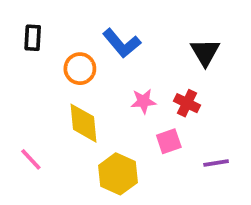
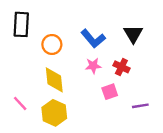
black rectangle: (33, 38) -> (21, 24), size x1.5
blue L-shape: (122, 43) -> (93, 39), moved
yellow hexagon: (118, 174) -> (54, 113), moved

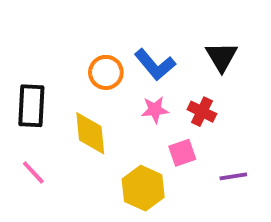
black rectangle: (21, 24) -> (31, 106), moved
orange circle: (52, 44) -> (106, 72), moved
yellow hexagon: (54, 113) -> (143, 188), moved

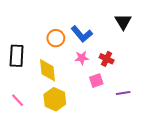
black triangle: (222, 57) -> (123, 22), moved
pink line: (33, 172) -> (18, 100), moved
yellow hexagon: (143, 188) -> (55, 99), moved

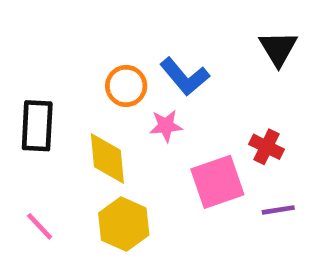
pink star: (82, 58) -> (166, 126), moved
red cross: (107, 59) -> (267, 147), moved
pink square: (96, 81) -> (217, 182), size x1.6

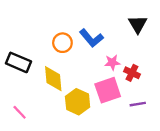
black rectangle: (37, 126) -> (18, 62), turned -70
pink star: (166, 126) -> (112, 62), moved
yellow hexagon: (124, 224) -> (78, 102), moved

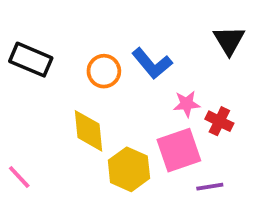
black rectangle: (18, 62) -> (31, 60), moved
purple line: (138, 104) -> (210, 187), moved
pink line: (20, 112) -> (19, 177), moved

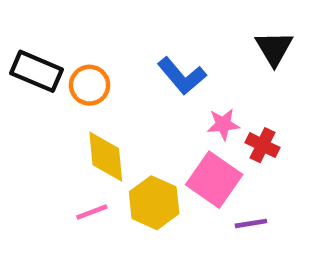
orange circle: (104, 71) -> (90, 85), moved
pink square: (179, 150) -> (214, 180), turned -36
pink line: (19, 177) -> (92, 212), moved, turned -68

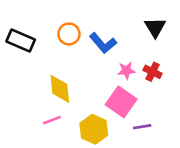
orange circle: (90, 85) -> (69, 34), moved
red cross: (262, 145) -> (153, 72), moved
yellow hexagon: (154, 203) -> (94, 129), moved

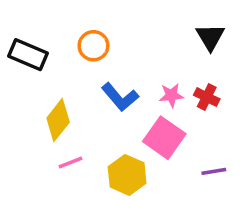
blue L-shape: (103, 43) -> (120, 97), moved
yellow diamond: (60, 89) -> (58, 120), moved, turned 44
purple line: (142, 127) -> (214, 171), moved

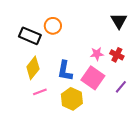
black rectangle: (28, 55) -> (30, 36), moved
blue L-shape: (120, 97) -> (65, 71), moved, turned 50
purple line: (214, 171) -> (121, 87), moved, turned -40

